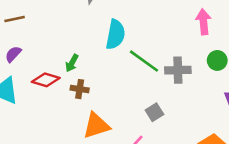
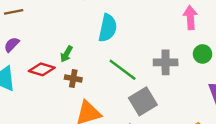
green line: (144, 61) -> (123, 70), moved
gray square: (154, 112) -> (143, 101), size x1.6

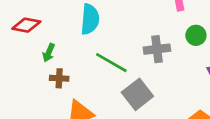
red diamond: (42, 69) -> (26, 25), moved

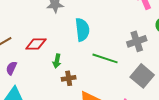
gray square: (137, 94) -> (142, 76), moved

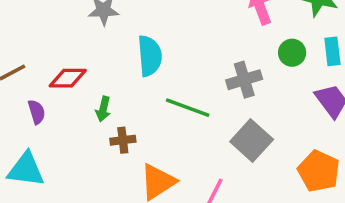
purple semicircle: (11, 68) -> (37, 112), moved, turned 136

